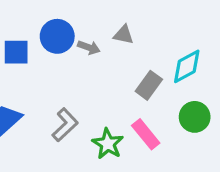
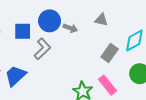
gray triangle: (124, 35) -> (101, 20), moved
gray L-shape: (65, 125) -> (42, 49), moved

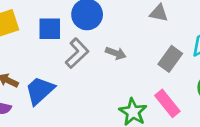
gray arrow: (70, 28) -> (116, 53), moved

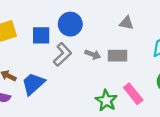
gray rectangle: (170, 59) -> (117, 56), moved, turned 54

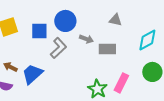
gray arrow: (93, 54) -> (86, 39), moved
pink rectangle: (133, 94) -> (121, 83), turned 66

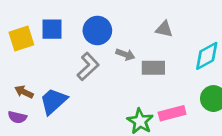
blue square: (39, 31) -> (52, 29), moved
pink rectangle: (121, 83) -> (172, 113), turned 48

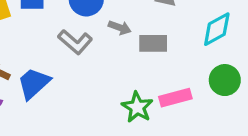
gray L-shape: (88, 67) -> (75, 42), turned 84

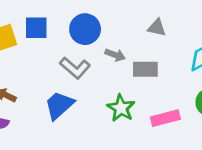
blue trapezoid: (34, 83) -> (59, 105), moved
green star: (137, 107) -> (121, 108), moved

